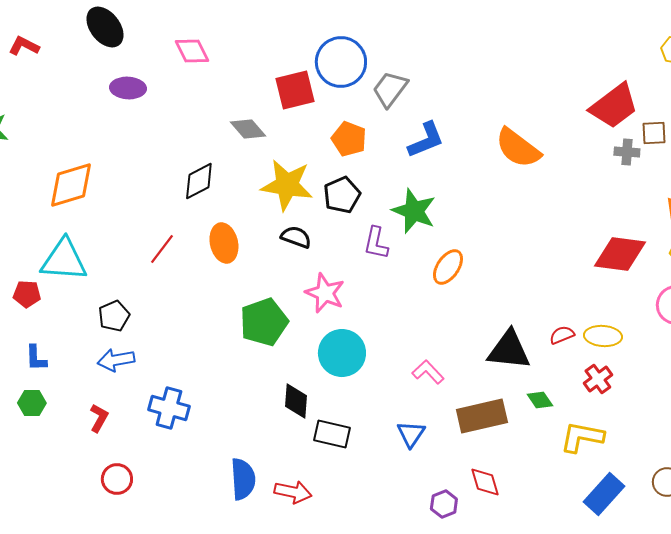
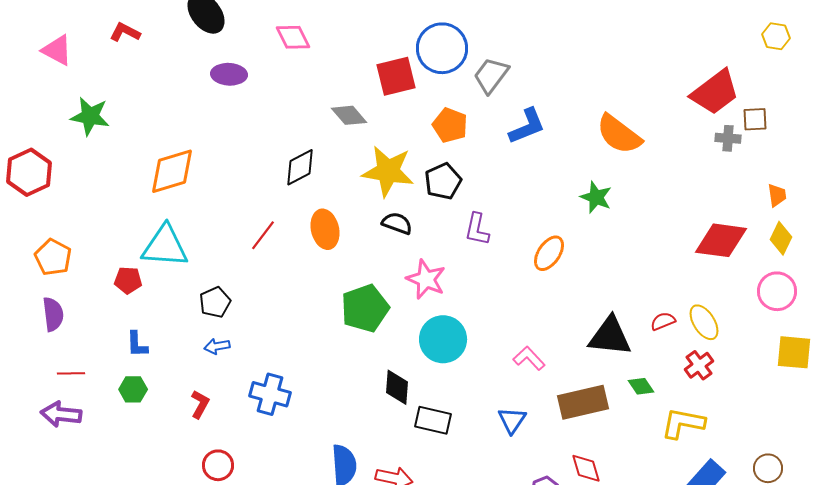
green star: (414, 211) -> (596, 197), moved, size x0.7
yellow ellipse: (603, 336) -> (704, 322), turned 54
blue arrow: (116, 360) -> (217, 346), size x0.7

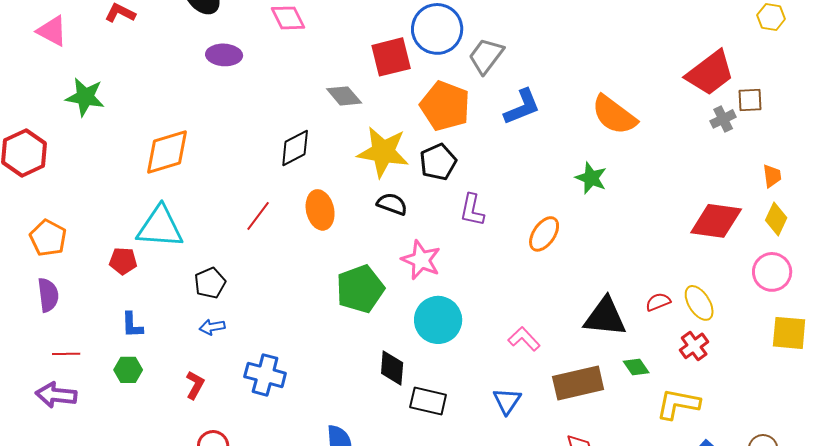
orange pentagon: (450, 125) -> (445, 106), size x1.4
gray cross: (728, 138) -> (723, 119), turned -30

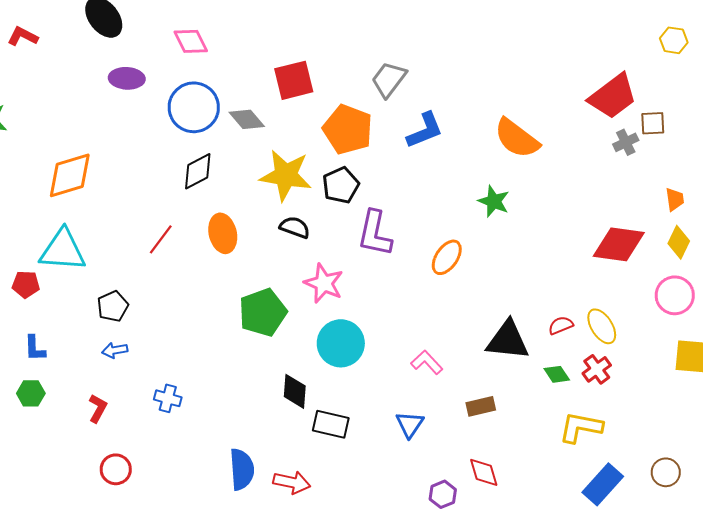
blue circle: (437, 29) -> (194, 107), moved
purple L-shape: (472, 210) -> (375, 233), size x1.4
green diamond: (636, 367) -> (557, 374), moved
blue cross: (265, 375) -> (168, 398), size x0.7
brown rectangle: (578, 383) -> (481, 406), size x0.6

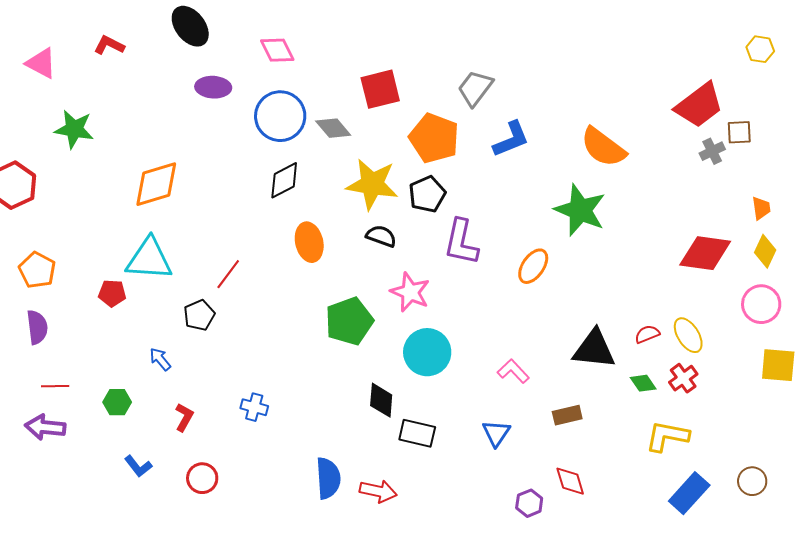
green star: (494, 201) -> (580, 210), size x1.6
red line: (161, 239) -> (228, 274), moved
blue L-shape: (35, 348) -> (138, 466), moved, turned -36
blue arrow: (115, 350) -> (160, 359), moved, turned 60

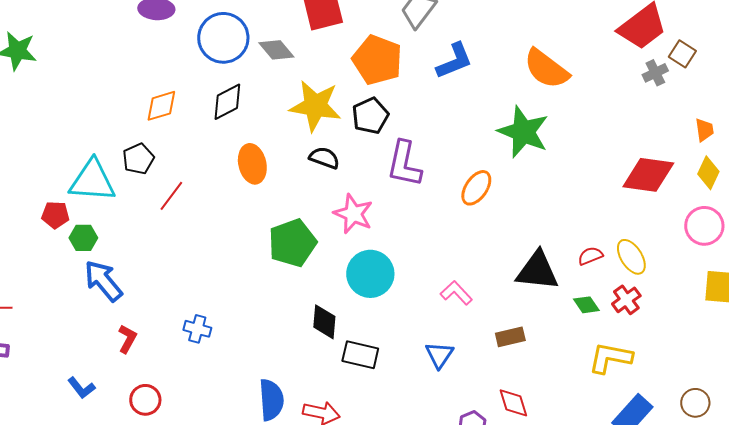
brown square: (739, 132) -> (682, 54), turned 36
orange diamond: (156, 184) -> (161, 106), moved, size x0.7
black pentagon: (199, 315) -> (138, 159), moved
blue arrow: (160, 359) -> (103, 281), size x1.8
green hexagon: (117, 402) -> (83, 238), moved

